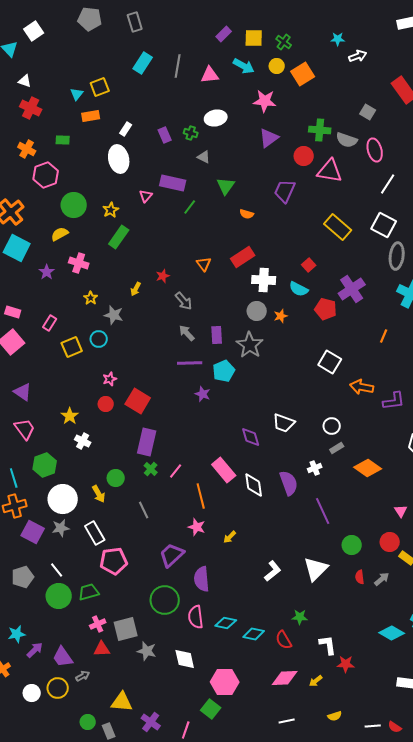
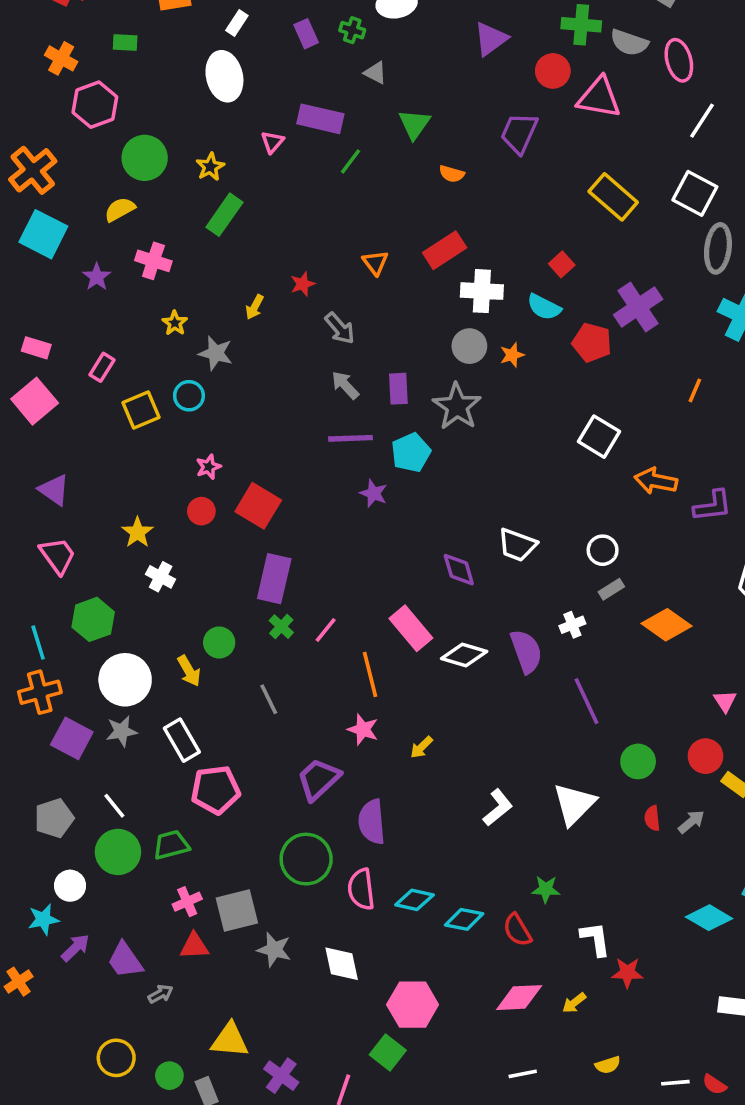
white diamond: (254, 485) -> (464, 655), turned -65
yellow circle: (58, 688) -> (116, 1058), moved
white circle: (32, 693) -> (70, 886), moved

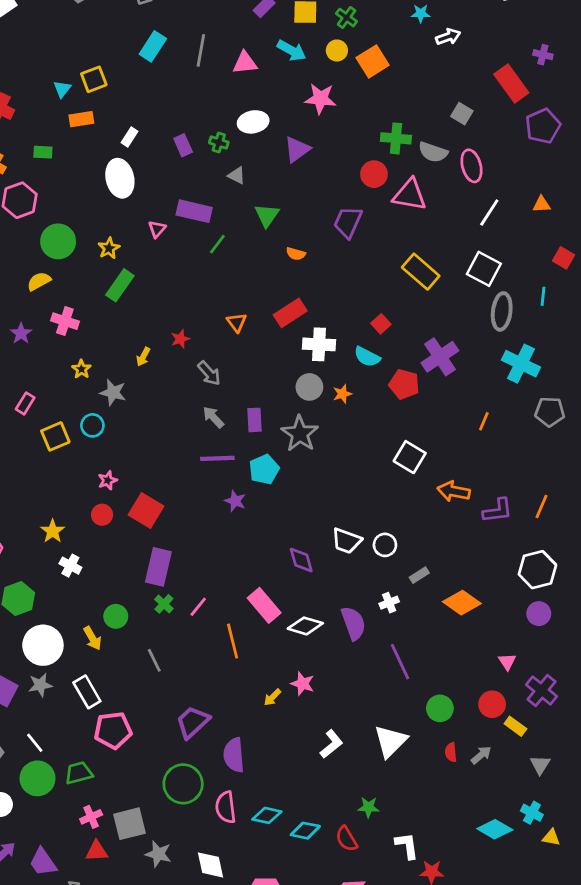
purple triangle: (491, 39) -> (297, 149), moved
white circle: (603, 550) -> (385, 545), moved
pink star: (363, 729) -> (303, 684), moved

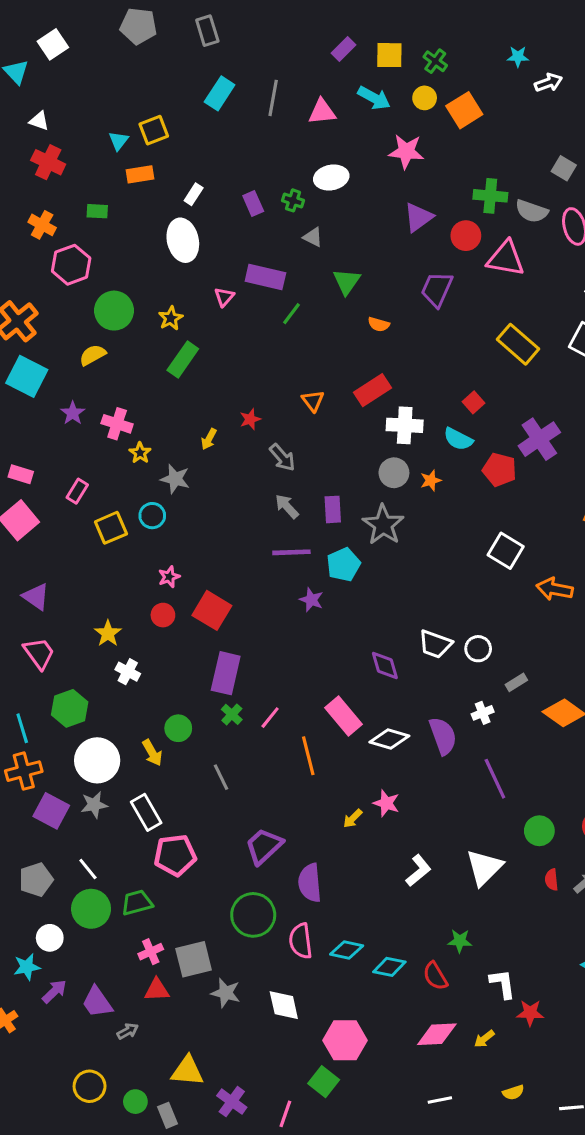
purple triangle: (297, 149) -> (418, 217), moved
pink cross: (65, 321) -> (117, 424), moved

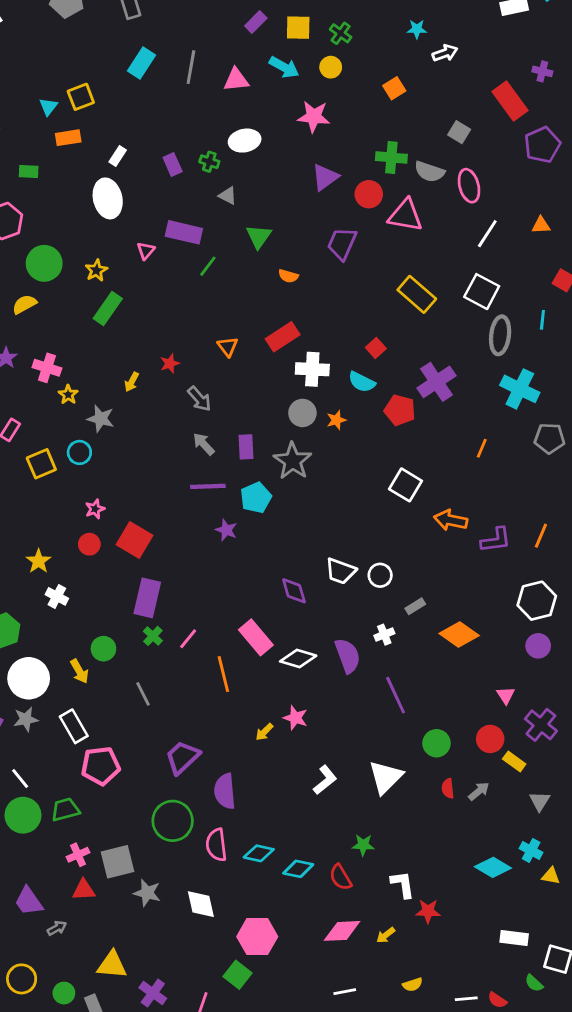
orange square: (464, 110) -> (394, 88), moved, size x0.7

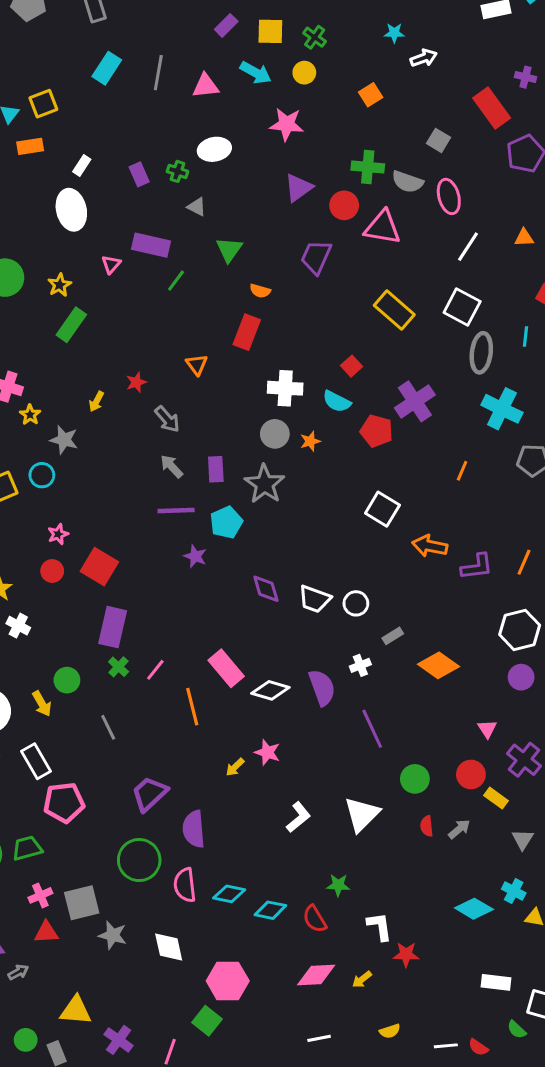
red rectangle: (283, 337) -> (247, 332), moved, turned -36
purple diamond: (294, 591) -> (266, 589), moved

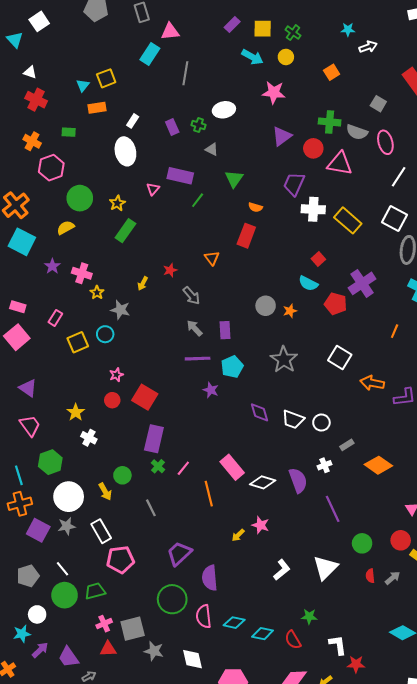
gray line: (158, 73) -> (185, 73), moved
pink triangle: (206, 86) -> (170, 32), moved
white cross: (285, 388) -> (313, 209), moved
gray star: (265, 484) -> (284, 360), moved

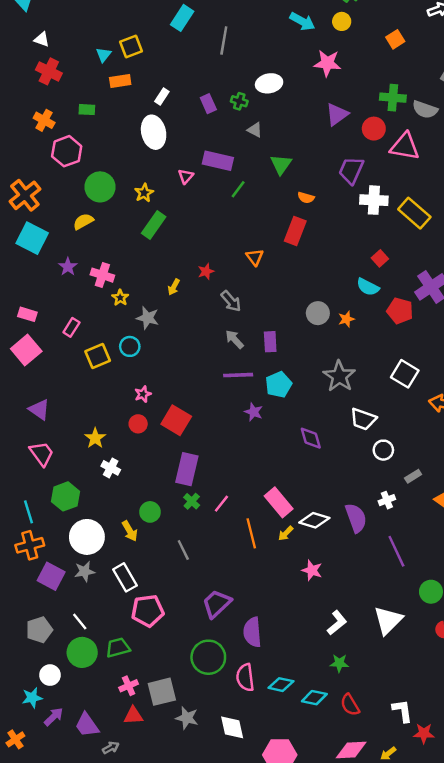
white trapezoid: (293, 419) -> (363, 419), moved
yellow arrow: (238, 535) -> (286, 533), moved
green star: (309, 616) -> (339, 663), moved

